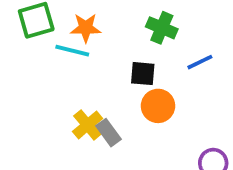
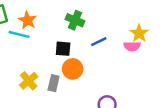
orange star: (86, 28) -> (27, 20), turned 30
gray rectangle: (109, 133) -> (54, 83), moved, turned 49

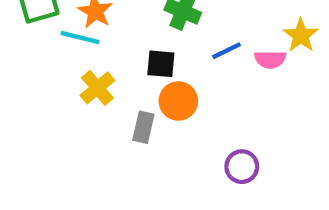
pink semicircle: (132, 46) -> (270, 59), moved
yellow cross: (29, 81) -> (97, 88), moved

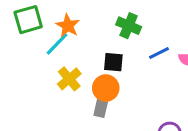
cyan line: (80, 38) -> (57, 44), turned -60
orange circle: (178, 101) -> (106, 88), moved

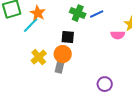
blue line: (159, 53) -> (97, 14), moved
yellow cross: (69, 79) -> (39, 57), moved

